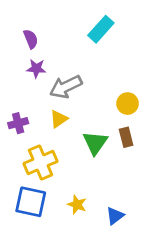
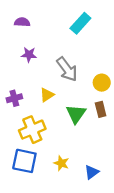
purple semicircle: (31, 39) -> (22, 22), moved, turned -64
gray arrow: (66, 87) -> (67, 69), moved, turned -100

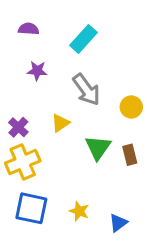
cyan rectangle: (80, 23) -> (84, 39), moved
purple cross: (14, 98) -> (18, 127), turned -32
brown rectangle: (101, 109) -> (130, 155), moved
yellow cross: (32, 130) -> (23, 162), moved

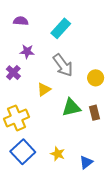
purple cross: (18, 127) -> (13, 73), moved
green triangle: (98, 148) -> (71, 107), turned 42
blue square: (31, 208) -> (23, 152), turned 35

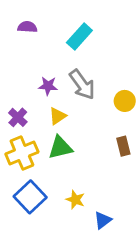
purple star: (27, 52) -> (48, 86), moved
purple cross: (13, 73) -> (18, 117), moved
green triangle: (71, 107) -> (60, 148), moved
blue triangle: (86, 162) -> (103, 220), moved

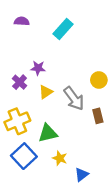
gray arrow: (82, 85) -> (74, 98), moved
purple cross: (18, 117) -> (20, 82), moved
green triangle: (60, 148) -> (48, 133), moved

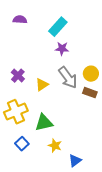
purple star: (38, 68) -> (62, 49), moved
gray arrow: (74, 98) -> (68, 78), moved
brown rectangle: (98, 116) -> (90, 93), moved, turned -56
blue square: (24, 156) -> (22, 144), size x0.6

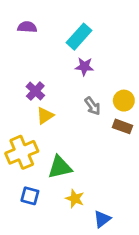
purple cross: (18, 76) -> (35, 91), moved
gray arrow: (68, 78) -> (93, 106), size x0.6
yellow triangle: (42, 85) -> (45, 116), moved
blue square: (22, 144) -> (30, 196), turned -32

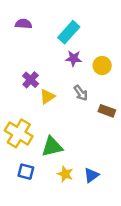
yellow circle: (124, 101) -> (102, 66), moved
yellow triangle: (45, 116) -> (47, 97), moved
yellow cross: (22, 152) -> (19, 133), turned -36
blue triangle: (102, 219) -> (91, 175), moved

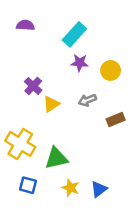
gray arrow: (81, 93) -> (87, 100), turned 105
brown rectangle: (107, 111) -> (116, 119), turned -42

